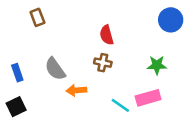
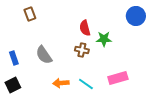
green star: (157, 65) -> (104, 39), moved
orange arrow: (76, 90) -> (61, 83), moved
cyan line: (120, 105) -> (86, 84), moved

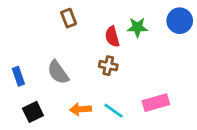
brown rectangle: (30, 14) -> (69, 18), moved
green star: (104, 39) -> (137, 27), moved
black square: (13, 85) -> (33, 112), moved

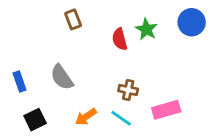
green star: (137, 27) -> (146, 29), turned 30
brown cross: (108, 66) -> (128, 90), moved
orange arrow: (81, 109) -> (86, 117), turned -30

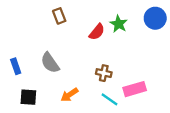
red semicircle: (120, 39) -> (97, 32), turned -126
cyan line: (121, 118) -> (109, 99), moved
black square: (35, 120) -> (28, 97), turned 30

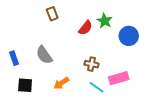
blue circle: (155, 18) -> (129, 36), moved

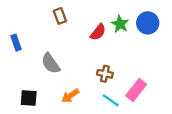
blue circle: (129, 36) -> (148, 23), moved
blue rectangle: (14, 58) -> (16, 43), moved
pink rectangle: (119, 78) -> (136, 90), turned -36

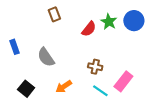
blue rectangle: (16, 43) -> (15, 47), moved
black square: (29, 98) -> (26, 89), turned 35

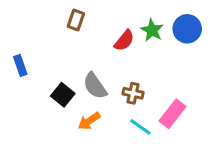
brown rectangle: (54, 14) -> (76, 20), turned 40
gray semicircle: (46, 57) -> (95, 86), moved
black square: (26, 89) -> (63, 95), moved

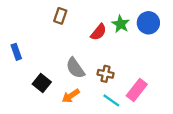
black square: (63, 95) -> (42, 83), moved

